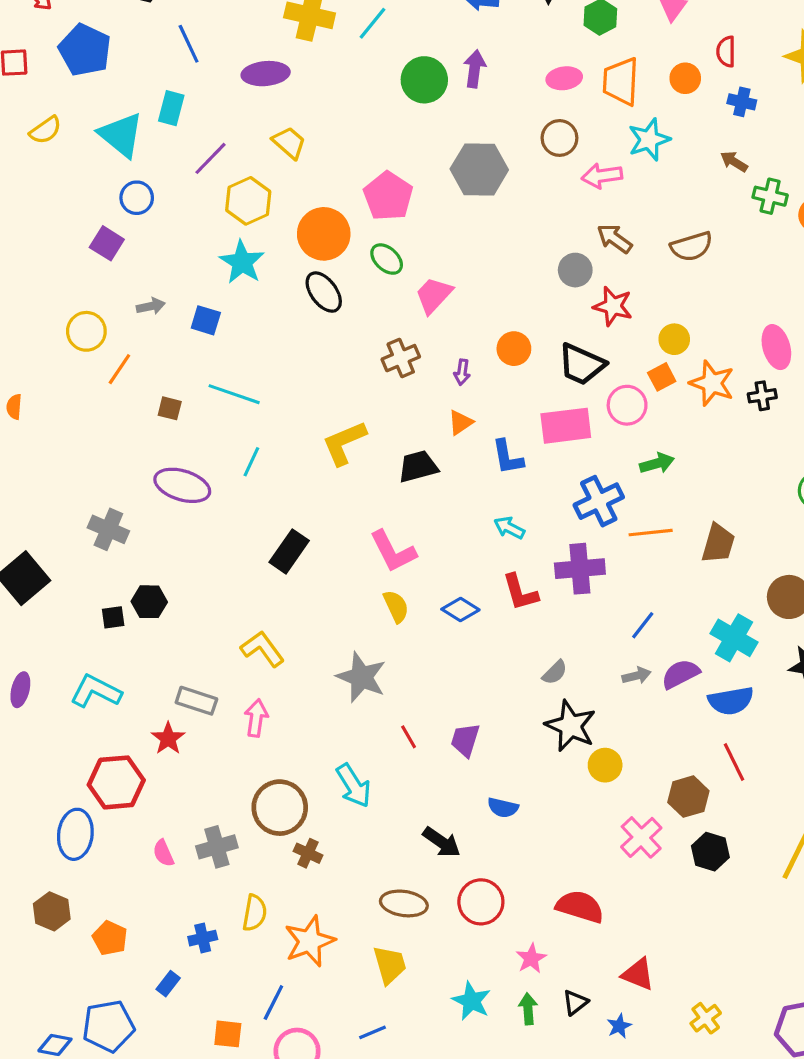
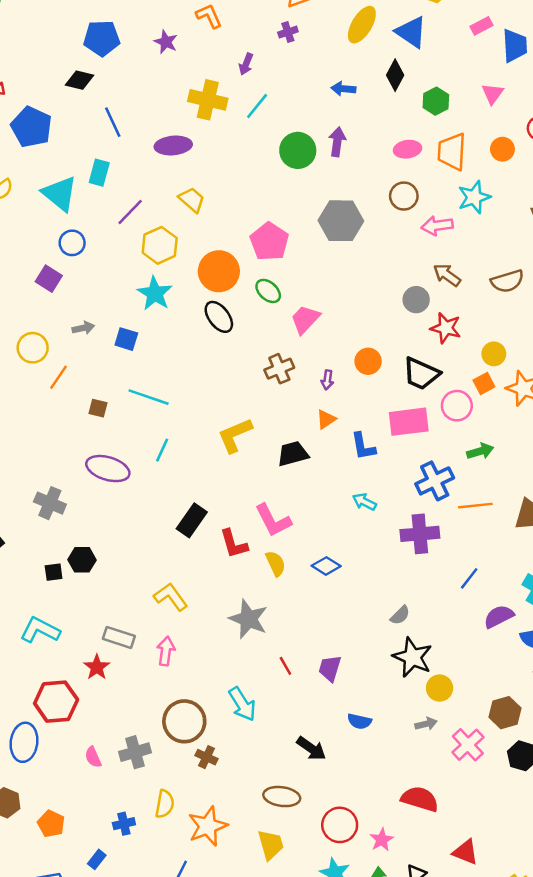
red L-shape: (520, 592) -> (234, 544), moved
gray arrow: (637, 676) -> (426, 724), moved
red circle: (481, 902) -> (340, 825), moved

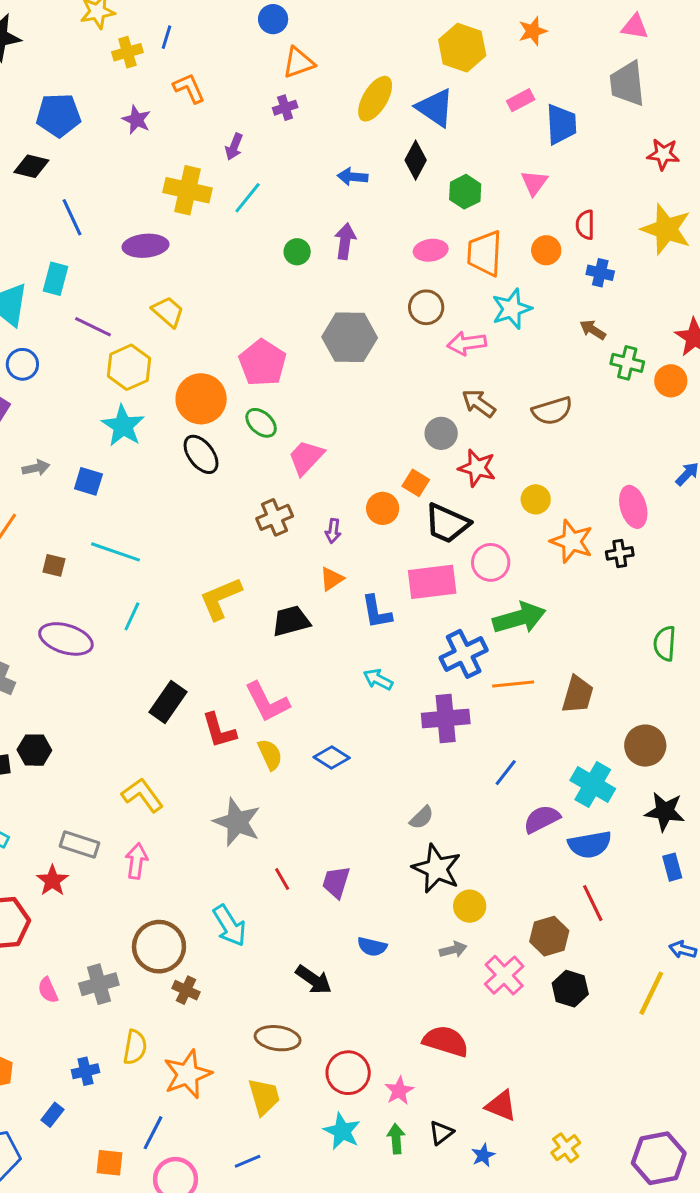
green circle: (298, 150) -> (297, 252), size x0.6
purple line: (130, 212) -> (93, 327), turned 72
orange square: (484, 383) -> (416, 483), moved, turned -30
green arrow: (480, 451) -> (519, 618), size x1.6

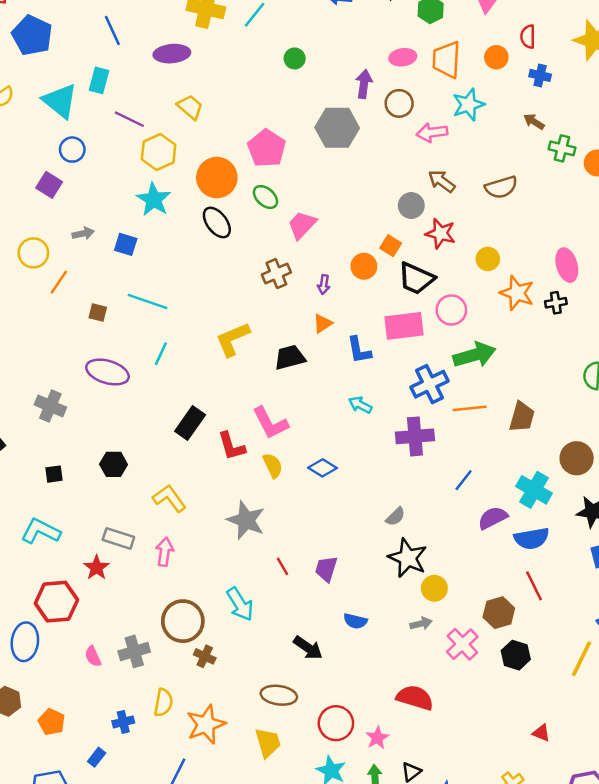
purple arrow: (345, 241) -> (364, 84), moved
black hexagon: (34, 750) -> (114, 464), moved
red triangle: (501, 1106) -> (541, 733), moved, size x0.7

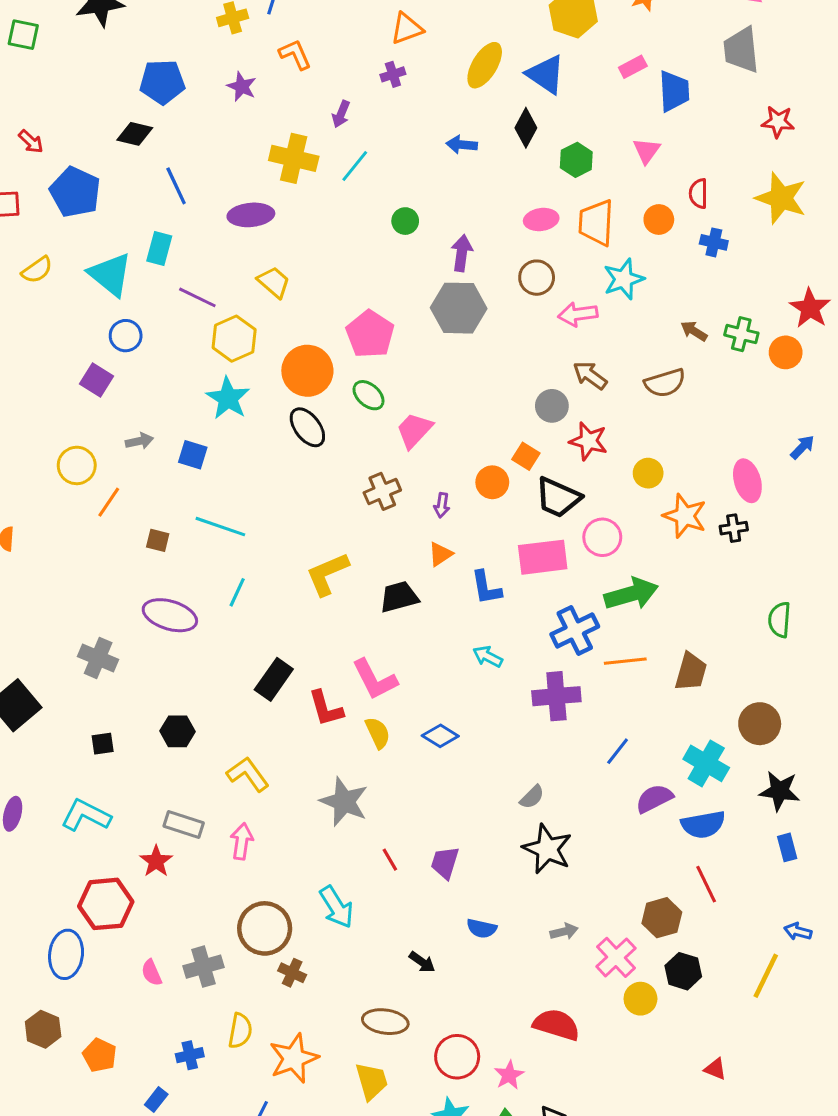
purple arrow: (364, 84) -> (462, 253), moved
brown arrow: (534, 122) -> (694, 331), moved
yellow circle: (434, 588) -> (640, 999), moved
black arrow: (308, 648) -> (422, 962), size x0.7

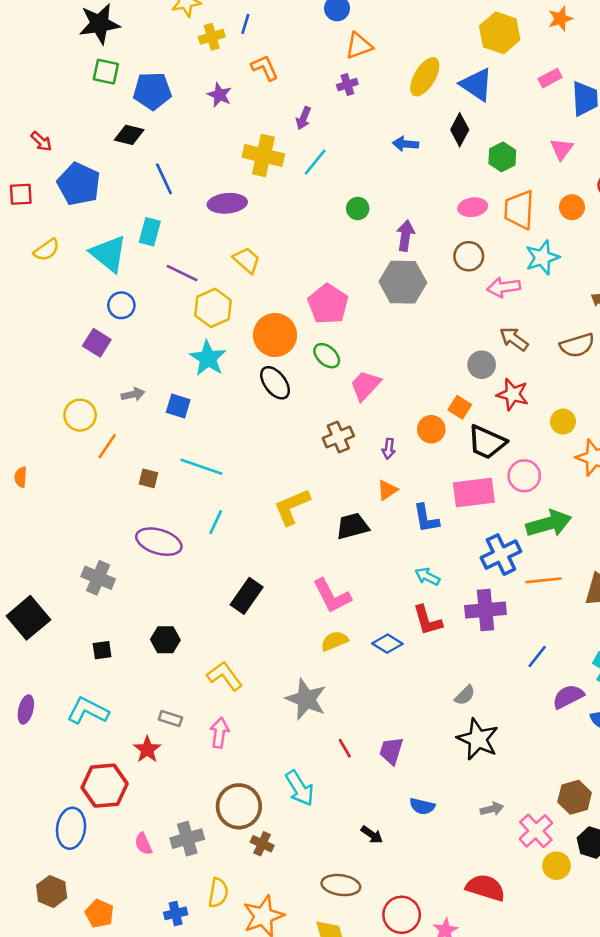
green square: (23, 35) -> (106, 72), moved
red L-shape: (326, 708) -> (427, 620), moved
yellow semicircle: (378, 733) -> (334, 641), turned -88
gray rectangle: (184, 825) -> (170, 719), size x0.7

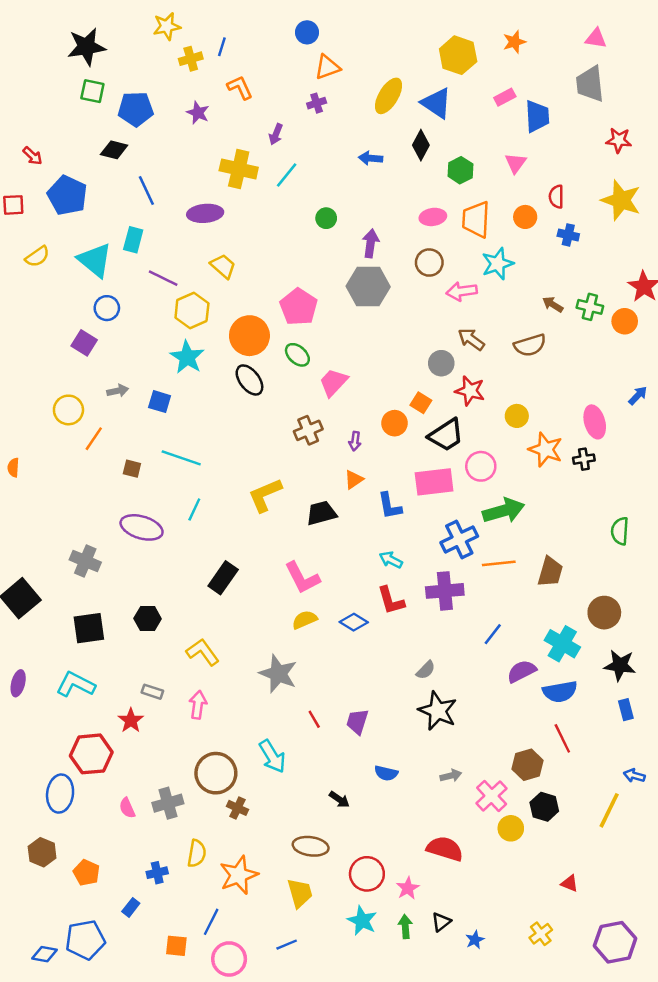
black trapezoid: (487, 442) -> (446, 435), turned -57
black square: (102, 650) -> (89, 628), size x1.8

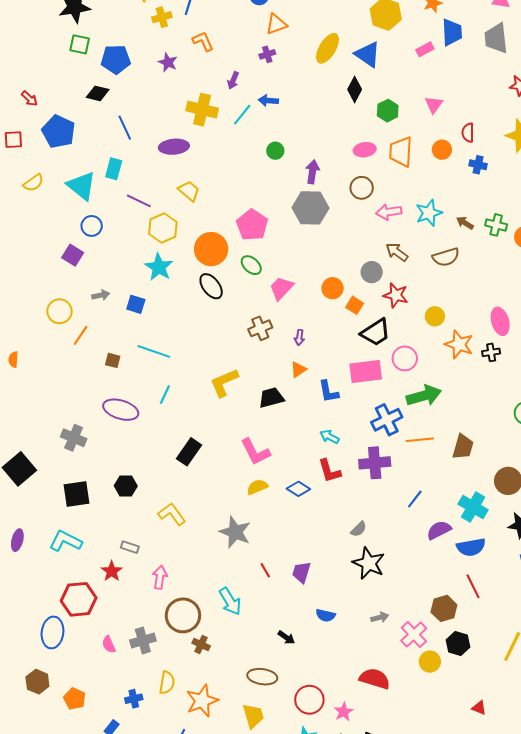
blue trapezoid: (537, 116) -> (452, 32), moved
blue arrow: (371, 158) -> (268, 101), moved
cyan star: (498, 264) -> (429, 213), moved
orange circle: (395, 423) -> (333, 288), moved
pink arrow: (198, 705) -> (160, 577), moved

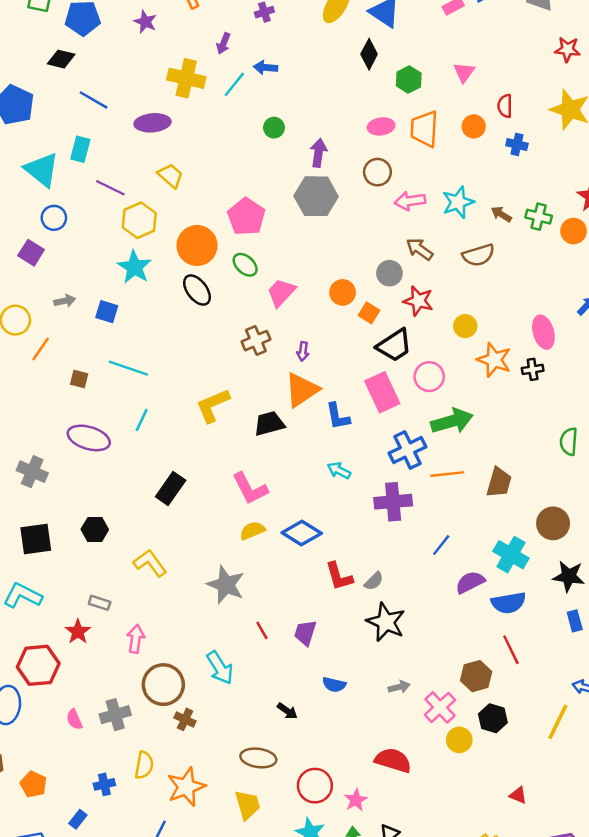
blue line: (125, 128) -> (94, 100), turned -35
orange triangle: (298, 369) -> (302, 390), size x1.8
pink rectangle: (366, 372) -> (382, 392), turned 72
red L-shape: (330, 471) -> (339, 576), moved
blue diamond: (298, 489) -> (302, 533), size x1.4

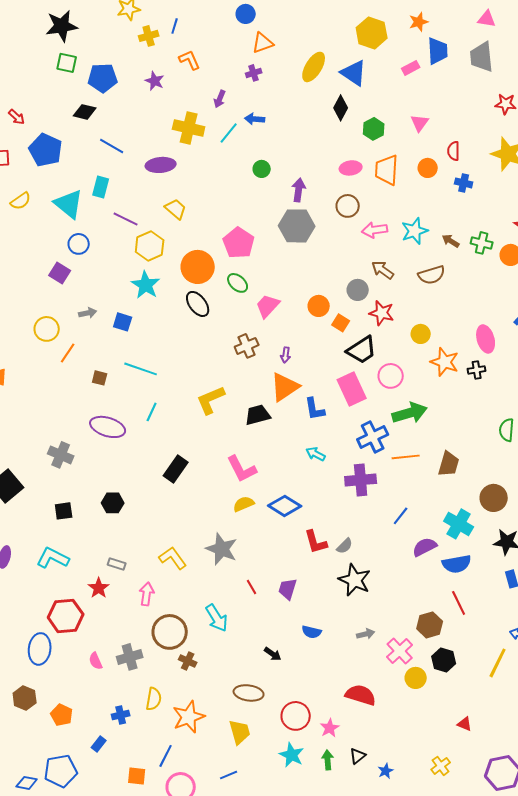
black square: (36, 539) -> (64, 511), size x0.7
yellow L-shape: (150, 563) -> (173, 558), moved

